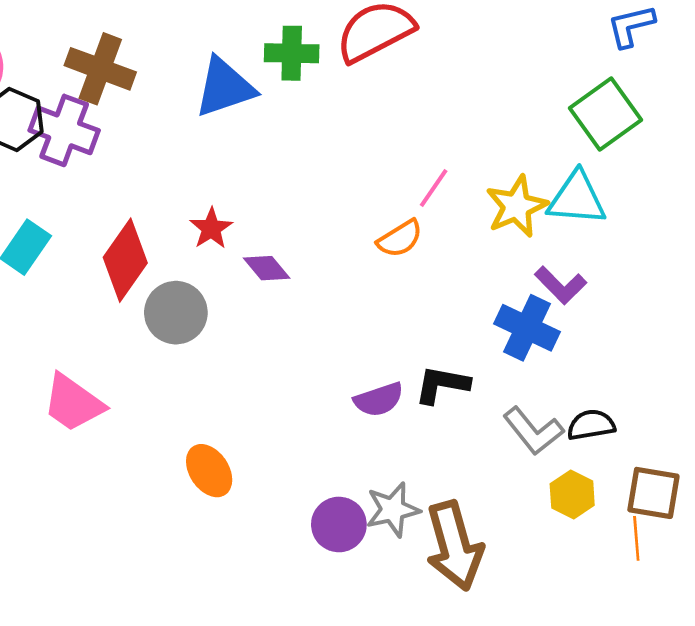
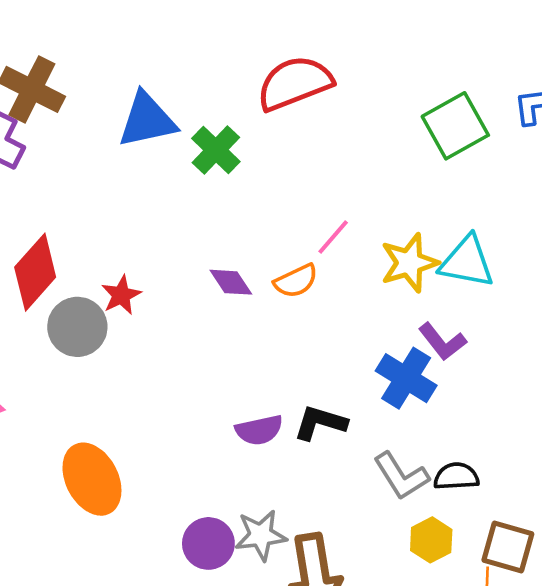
green cross: (292, 53) -> (216, 150), moved, turned 36
green square: (606, 114) -> (455, 126), moved
red star: (211, 228) -> (121, 295), moved
purple diamond: (267, 268) -> (231, 282), moved
orange ellipse: (209, 471) -> (92, 479), size x1.4

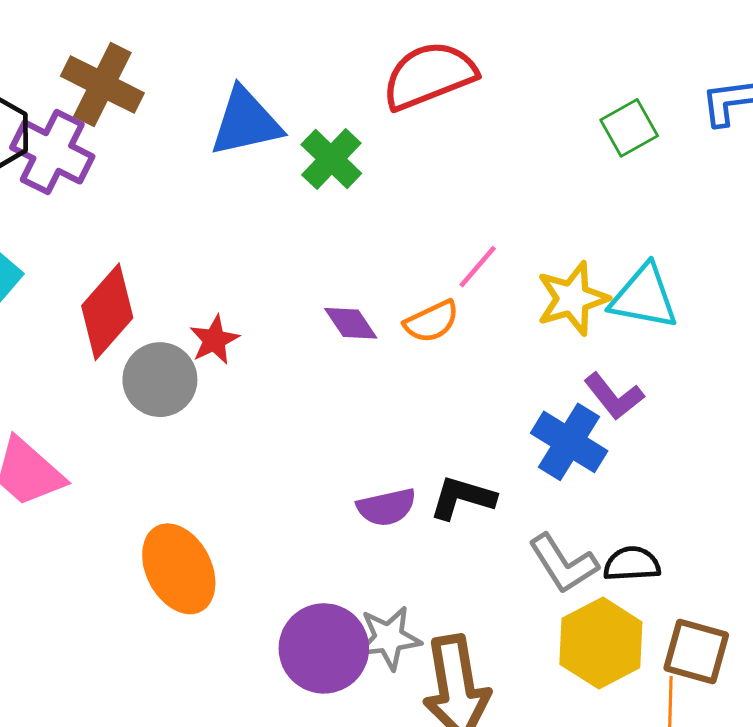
green square: (455, 126) -> (629, 128), size x0.7
yellow hexagon: (431, 540) -> (601, 643), size x1.6
purple circle: (208, 543) -> (324, 648), size x1.4

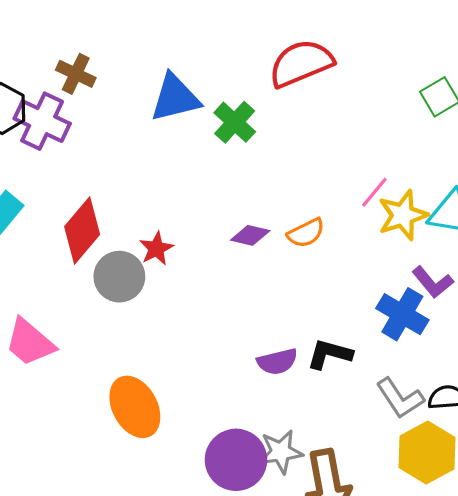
brown cross: (102, 84) -> (76, 74), size x0.7
pink line: (478, 267) -> (374, 192), moved
purple diamond: (351, 323) -> (250, 235), turned -42

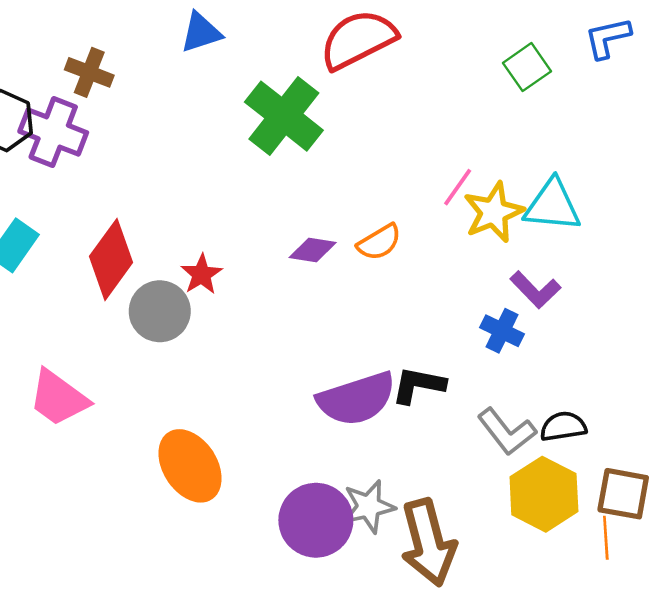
blue triangle: (175, 98) -> (201, 32), moved, size x0.7
green cross: (235, 122) -> (284, 116), size x1.5
blue cross: (402, 314) -> (502, 331), size x0.7
purple semicircle: (277, 362) -> (356, 399), size x1.6

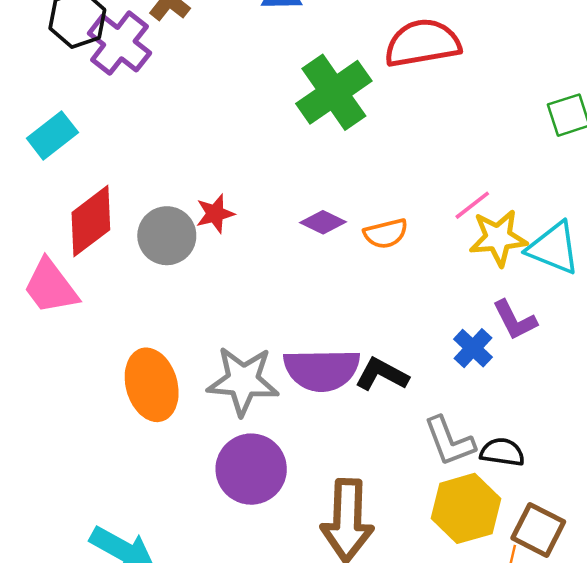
red diamond: (111, 259) -> (91, 221), moved
gray star: (369, 506) -> (243, 381), moved, size x1.4

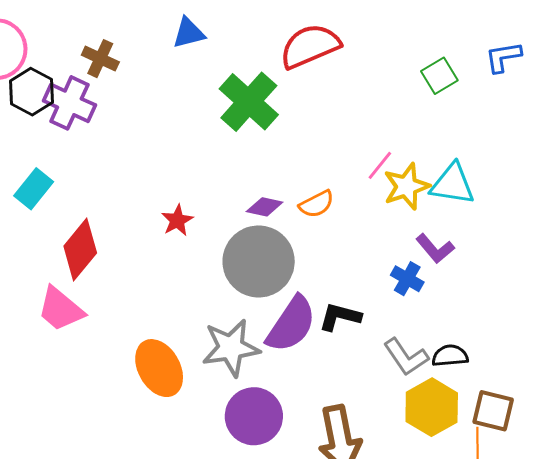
gray circle: (167, 236) -> (259, 261), moved, size x1.5
purple semicircle: (322, 370) -> (291, 324), turned -42

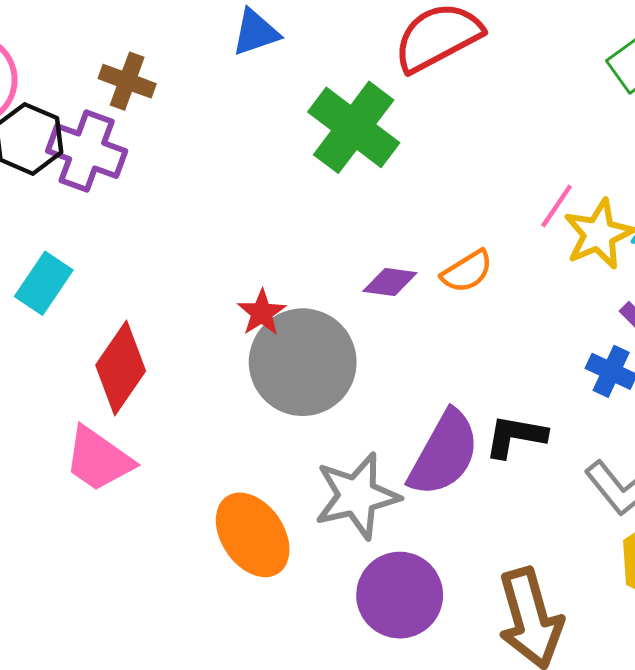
gray circle: (259, 261) -> (303, 362), moved

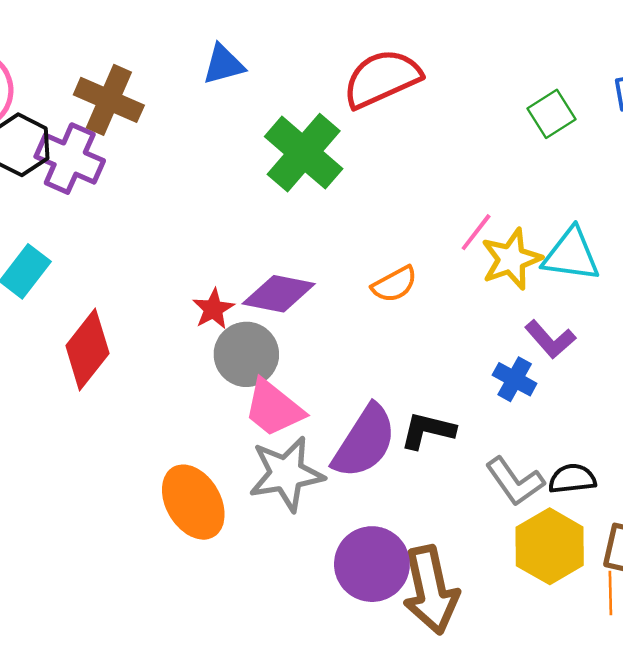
brown cross: (127, 81) -> (109, 100), size x1.4
purple diamond: (390, 282) -> (279, 294), moved, size x1.5
gray circle: (303, 362) -> (246, 354), size x0.7
pink trapezoid: (99, 459) -> (274, 408), moved
purple circle: (400, 595) -> (372, 564), moved

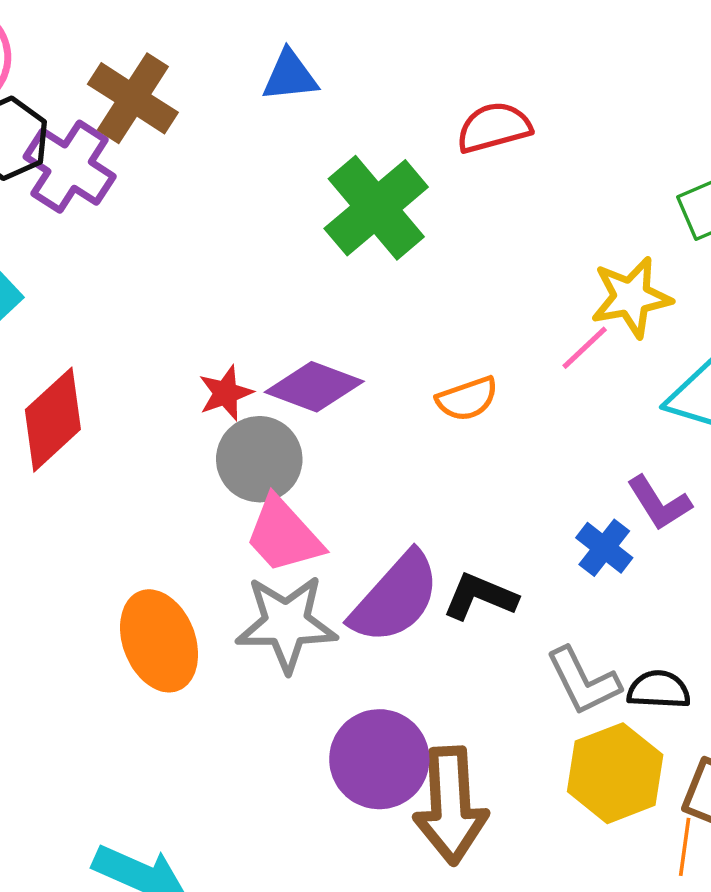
red semicircle: (382, 79) -> (494, 127), size x0.7
yellow star: (511, 259) -> (631, 297), moved

